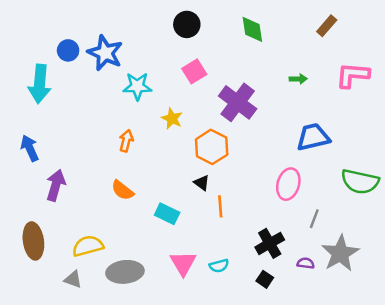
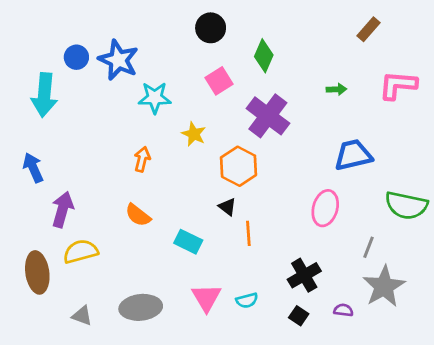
green diamond: (252, 29) -> (264, 56), moved, turned 32
gray line: (314, 219) -> (369, 247), moved
yellow semicircle: (88, 246) -> (81, 251), moved
purple semicircle: (306, 263) -> (343, 310), moved

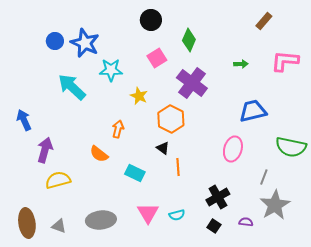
cyan arrow: (44, 95) -> (72, 87), moved, turned 128
orange arrow: (142, 159) -> (118, 129), moved
brown ellipse: (37, 272) -> (27, 223), moved

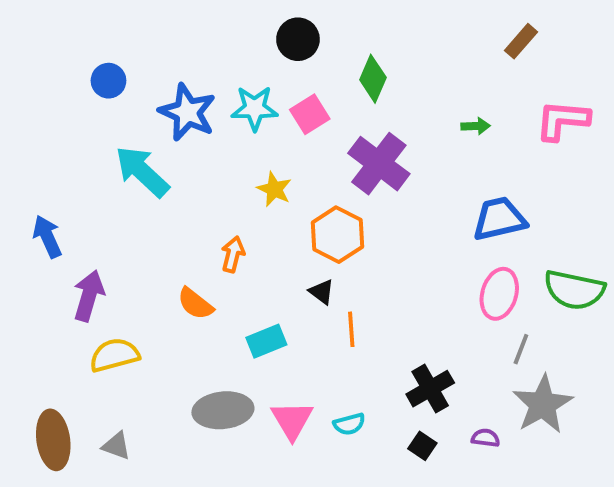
blue star: (85, 43) -> (187, 112), moved
cyan star: (111, 70) -> (255, 108), moved
pink ellipse: (233, 149) -> (499, 294), moved
cyan rectangle: (135, 173) -> (266, 341), turned -48
gray ellipse: (101, 220) -> (223, 410), moved

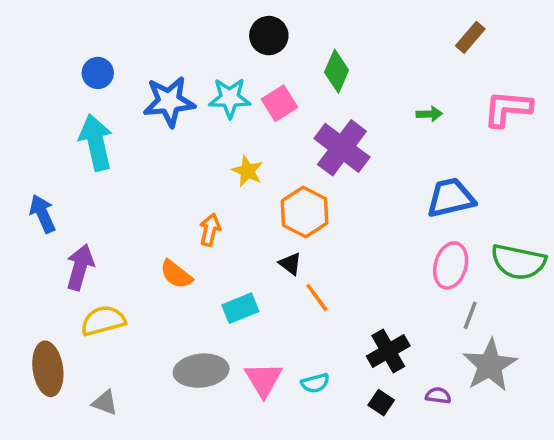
blue star: (187, 112) -> (169, 101), turned -30
cyan arrow: (142, 171) -> (96, 142), moved, turned 34
orange line: (351, 329) -> (317, 298), turned -32
brown ellipse: (53, 440) -> (48, 369), moved

